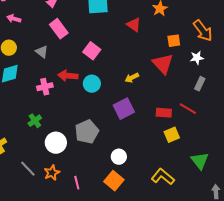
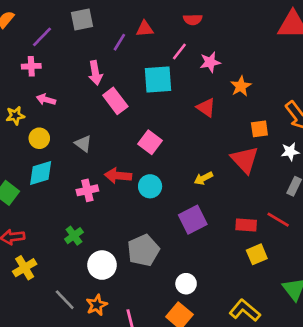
pink rectangle: (59, 29) -> (115, 101), moved

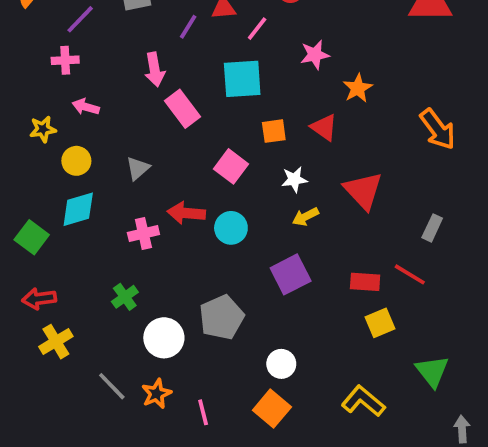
pink line: (179, 52) -> (257, 29), moved
red triangle: (206, 108) -> (324, 127), moved
orange square: (259, 129) -> (274, 131), moved
gray triangle: (83, 144) -> (138, 168), turned 42
white star: (290, 152) -> (294, 179), moved

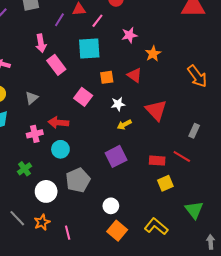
cyan circle: (231, 228) -> (60, 149), moved
orange square: (272, 409) -> (117, 231), moved

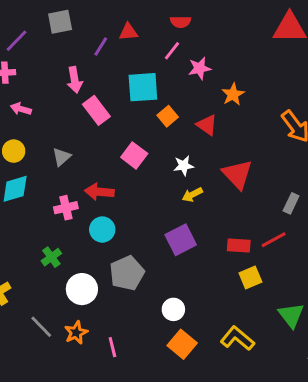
pink line: (97, 21) -> (172, 51), moved
orange square: (107, 77) -> (168, 116), moved, turned -32
red line: (182, 156) -> (274, 240), turned -60

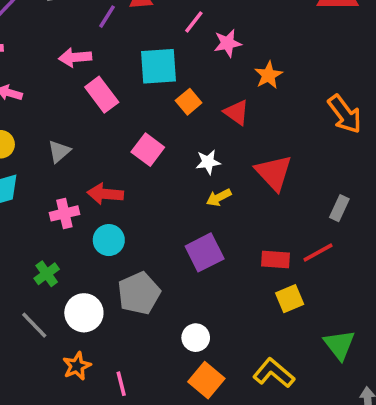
pink arrow: (75, 80) -> (75, 57), turned 95
gray line: (41, 327) -> (34, 325), moved

